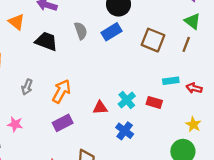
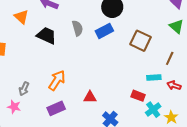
brown line: (186, 44) -> (170, 58), moved
gray arrow: (27, 87) -> (24, 89), moved
cyan cross: (127, 100) -> (153, 110), moved

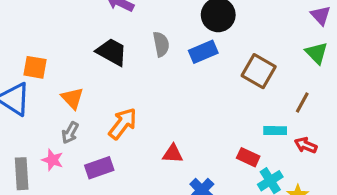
orange triangle: (21, 17) -> (72, 98), moved
purple rectangle: (56, 108) -> (99, 168), moved

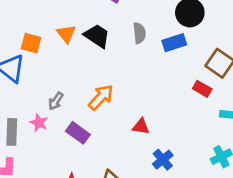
orange triangle: (72, 98) -> (66, 34), moved
red rectangle: (248, 157) -> (202, 89), moved
purple rectangle: (99, 168) -> (78, 133), turned 50

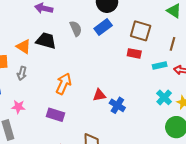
gray arrow: (56, 101) -> (22, 73), moved
pink star: (39, 123) -> (18, 107), moved
blue cross: (163, 160) -> (117, 105), moved

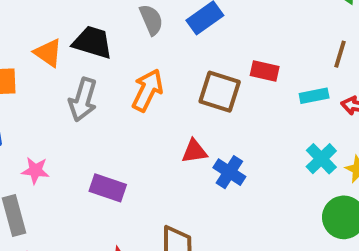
brown square: (141, 31) -> (220, 92), moved
gray arrow: (22, 73) -> (83, 100), moved, size x1.5
orange arrow: (64, 84) -> (147, 90), moved

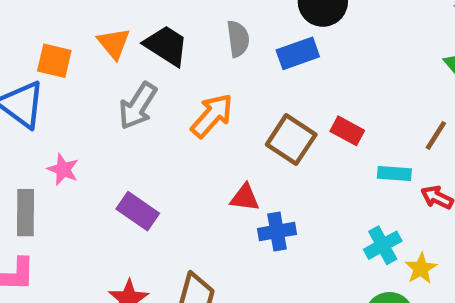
blue cross: (229, 172) -> (277, 231), turned 32

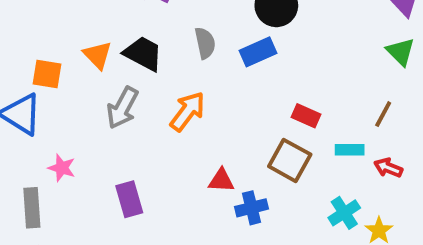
brown square: (291, 140) -> (290, 160), moved
purple rectangle: (138, 211) -> (129, 199), turned 44

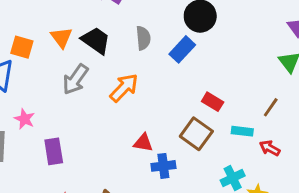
blue rectangle: (258, 52) -> (182, 49), turned -30
purple rectangle: (129, 199) -> (54, 151), moved

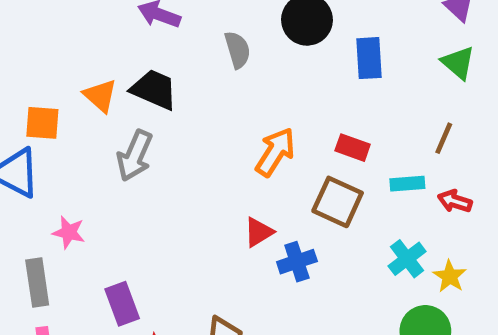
gray semicircle: (143, 38) -> (237, 50), moved
blue rectangle: (182, 49) -> (369, 58), moved, turned -35
orange arrow: (124, 88) -> (275, 152), moved
red triangle: (143, 143) -> (259, 232), turned -30
purple rectangle: (54, 151) -> (122, 304), moved

